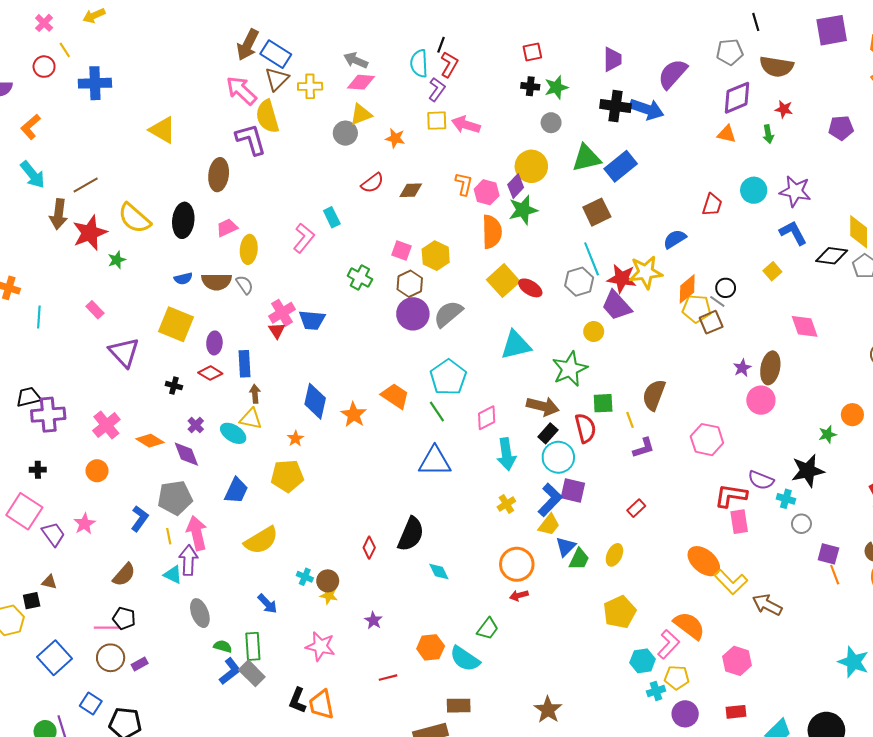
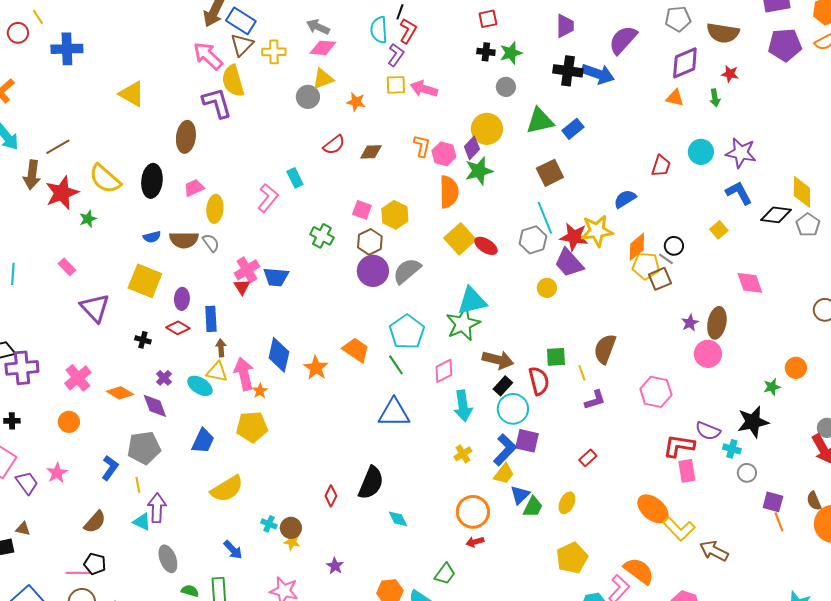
purple pentagon: (841, 128) -> (785, 45), moved, size x1.4
blue rectangle: (621, 166) -> (573, 129), size x0.7
green star: (570, 369) -> (463, 324), moved
pink arrow: (197, 533) -> (244, 374), moved

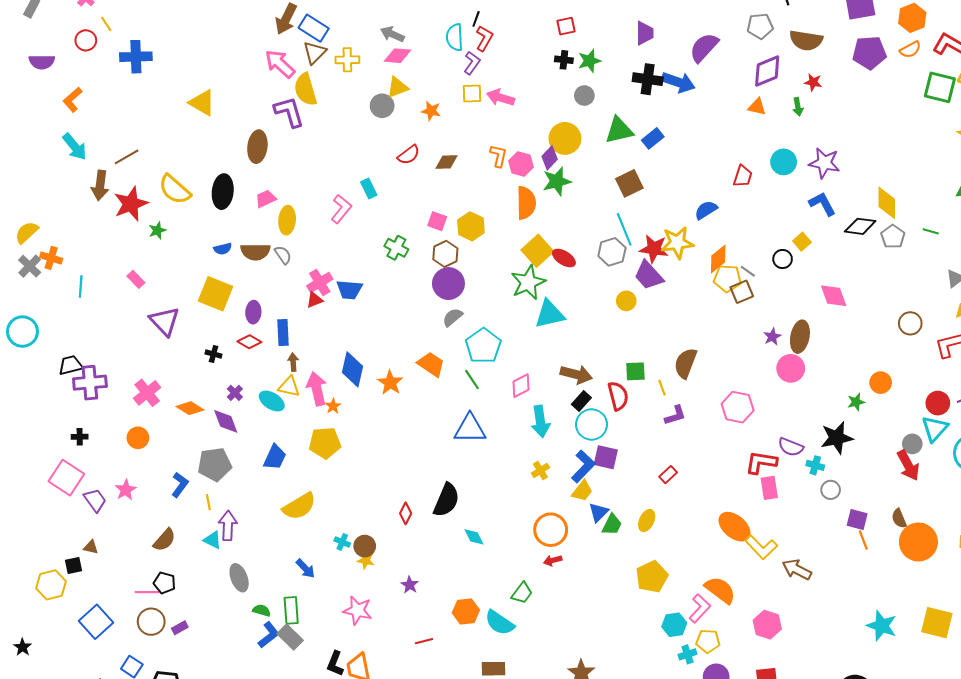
black circle: (674, 246) -> (783, 259), moved
gray semicircle: (407, 271) -> (453, 317), moved, size x0.7
red triangle: (242, 287) -> (315, 300), turned 42
green star: (463, 324) -> (528, 282), moved

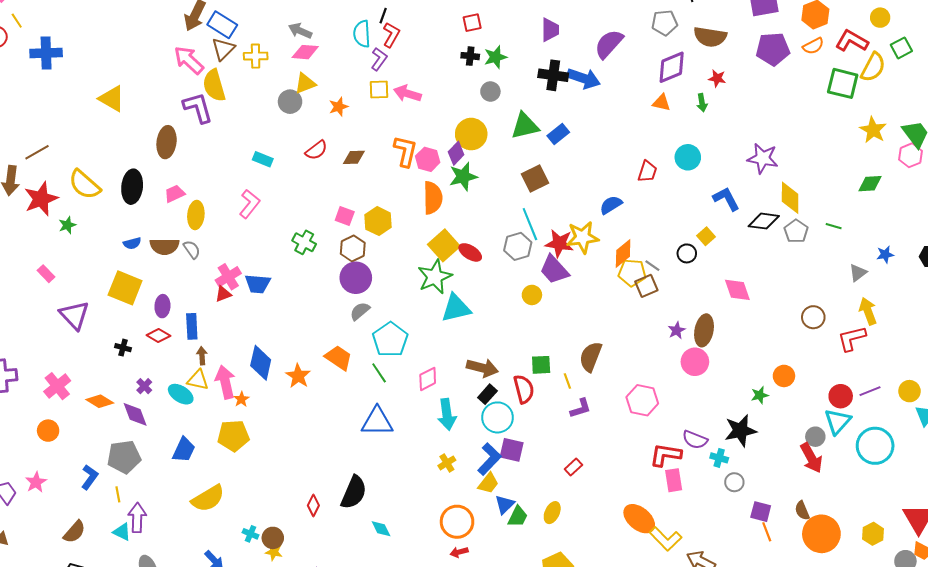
orange star: (431, 111) -> (339, 107), turned -30
orange L-shape: (499, 156) -> (405, 151), size x1.4
purple star: (824, 163) -> (763, 158), moved
cyan rectangle: (369, 189) -> (263, 159), moved, turned -42

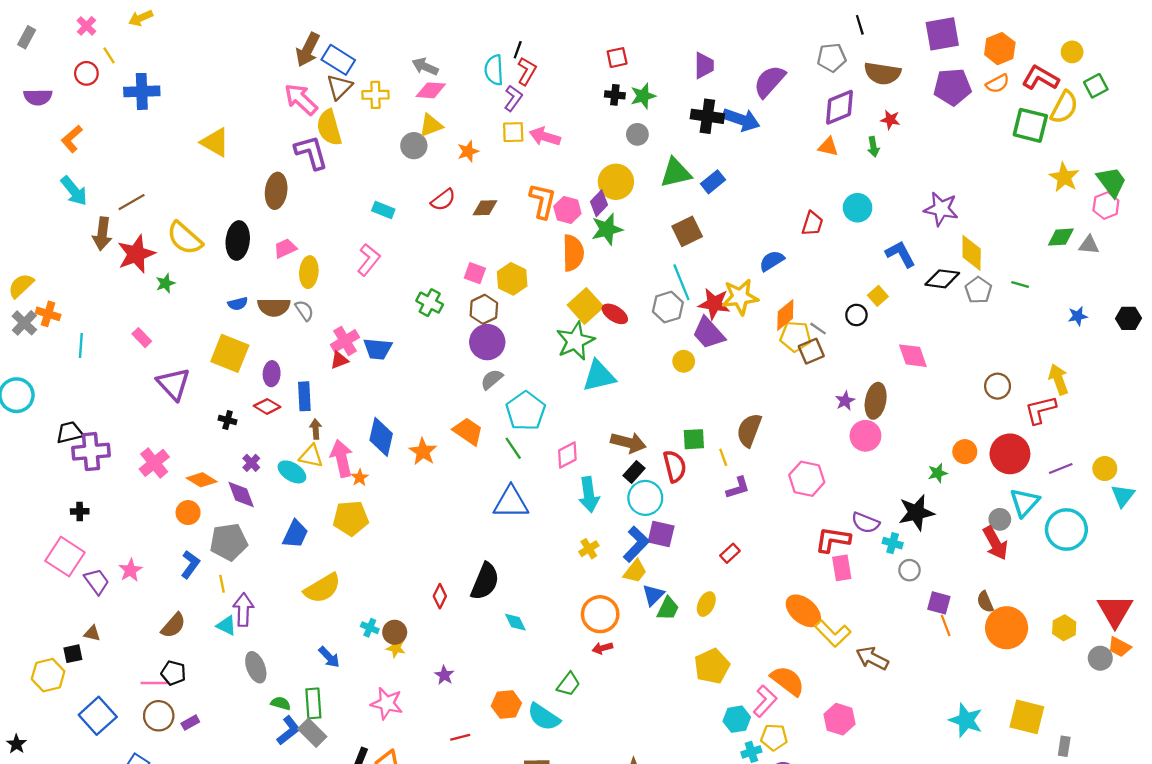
gray triangle: (858, 273) -> (1089, 245), moved, turned 42
red circle: (841, 396) -> (1010, 454), moved, size x1.5
orange circle: (48, 431) -> (188, 513), moved

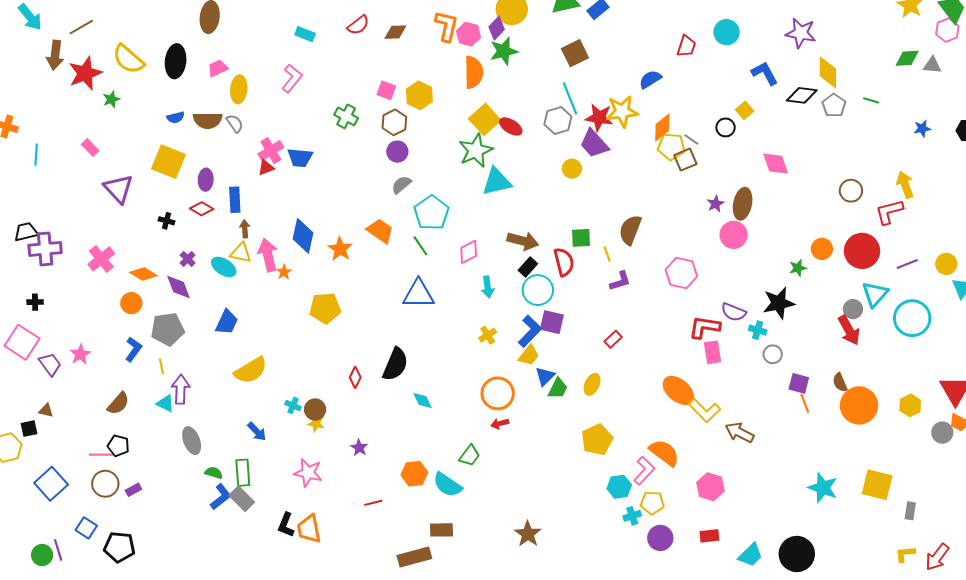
purple circle: (487, 342) -> (397, 152), size x0.7
cyan arrow: (589, 495) -> (488, 287), size x0.7
yellow pentagon: (351, 518) -> (325, 308), moved

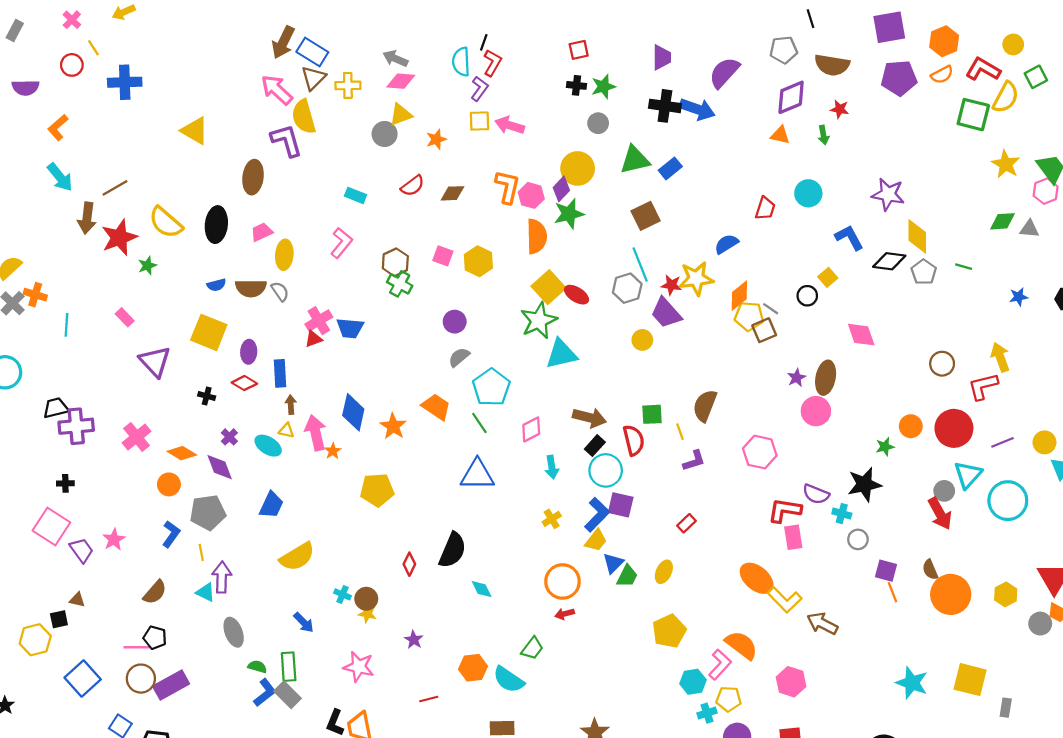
red star: (599, 117) -> (671, 285), size x0.7
brown hexagon: (394, 122) -> (395, 262), moved
yellow triangle: (241, 253) -> (286, 431), size x0.7
purple rectangle: (133, 490) -> (171, 685), size x2.0

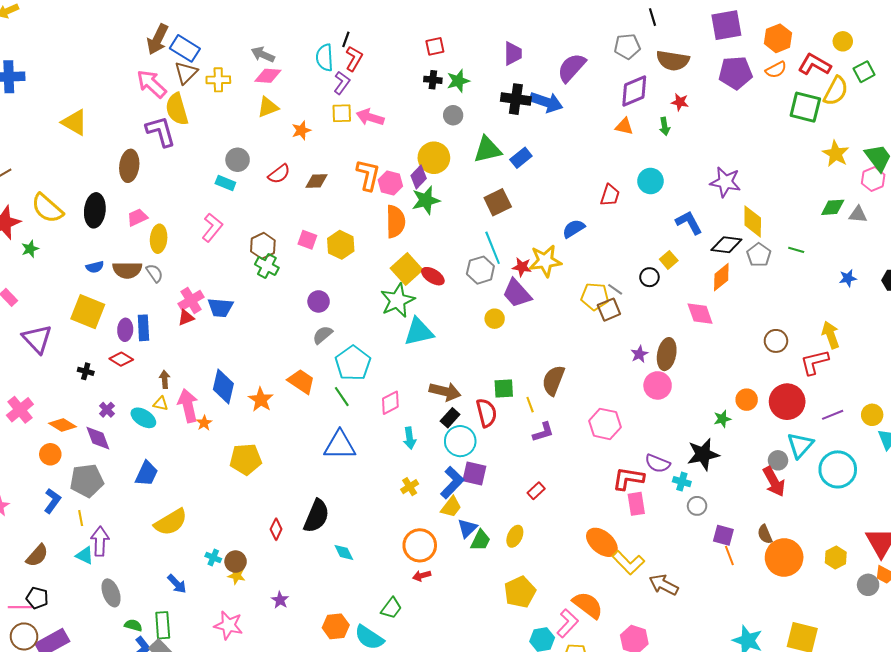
gray circle: (385, 134) -> (238, 160), moved
orange diamond: (739, 296) -> (721, 277), moved
blue rectangle: (280, 373) -> (143, 328), moved

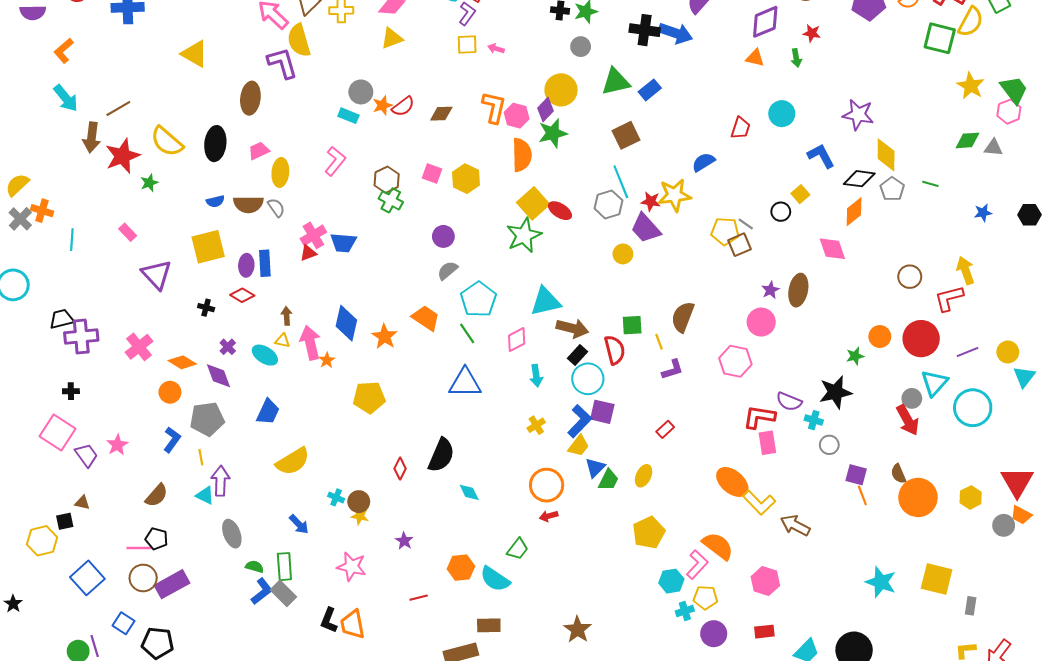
pink arrow: (370, 117) -> (496, 49), size x0.6
orange star: (301, 130) -> (383, 105), moved
yellow square: (88, 312) -> (208, 247), turned -36
cyan triangle: (419, 332) -> (546, 301), moved
pink circle: (658, 385) -> (761, 322), moved

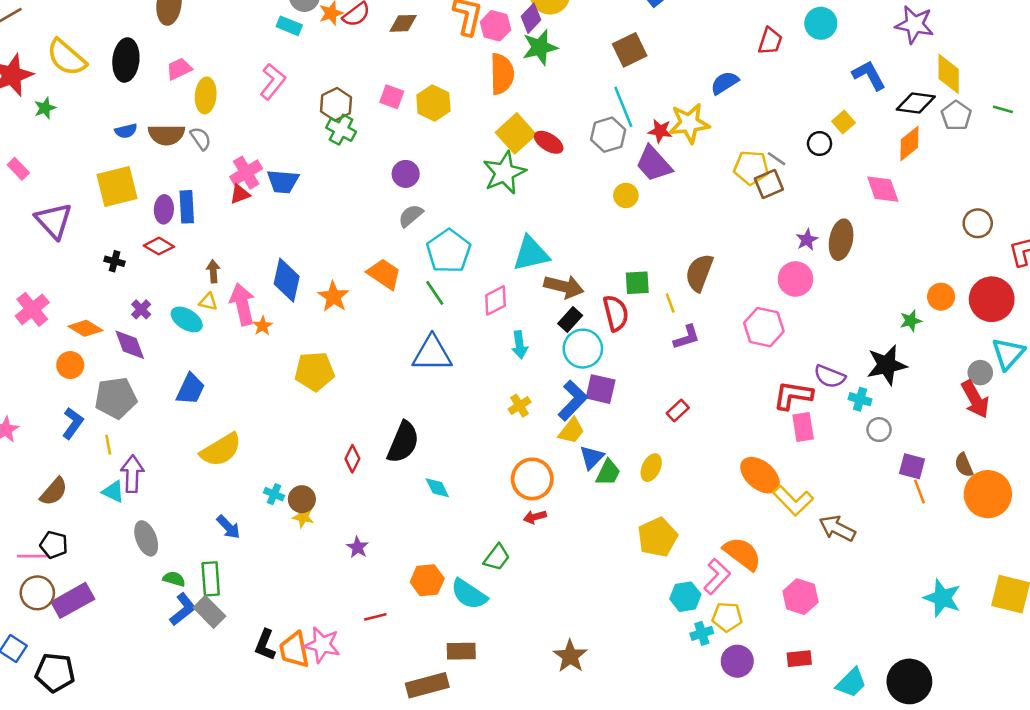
pink star: (352, 567) -> (322, 645), moved

